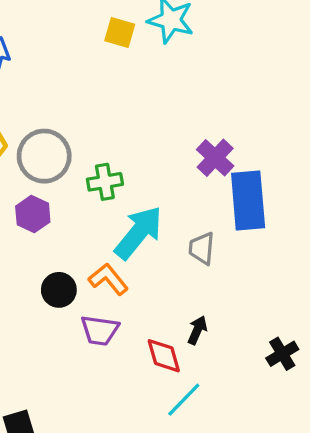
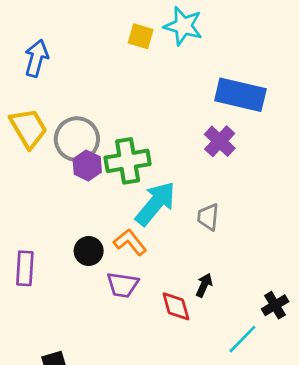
green cross: (105, 182) -> (128, 161), size x1.5
blue rectangle: (248, 200) -> (240, 95), moved, turned -72
purple hexagon: (33, 214) -> (87, 165), moved
cyan line: (184, 400) -> (242, 339), moved

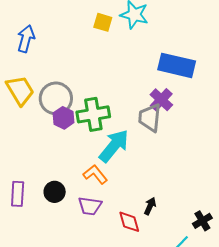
gray trapezoid: (208, 217) -> (150, 118), moved, size x1.4
black circle: (89, 251) -> (55, 192), moved

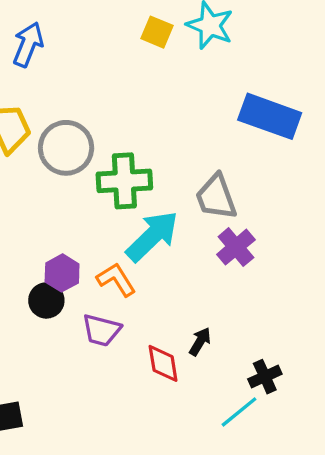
purple cross: (161, 100) -> (236, 247), moved
purple hexagon: (63, 118) -> (62, 273), moved
gray trapezoid: (150, 118) -> (216, 197), turned -32
black cross: (202, 221) -> (265, 377), moved

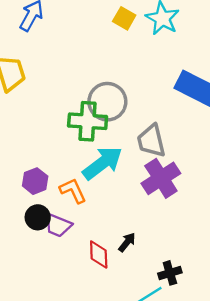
gray circle: (66, 148) -> (107, 102), moved
purple cross: (236, 247) -> (161, 178), size x1.4
black circle: (46, 300) -> (38, 217), moved

